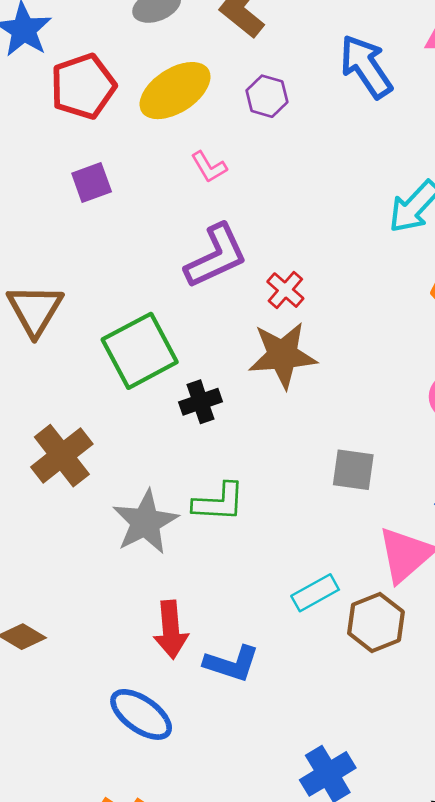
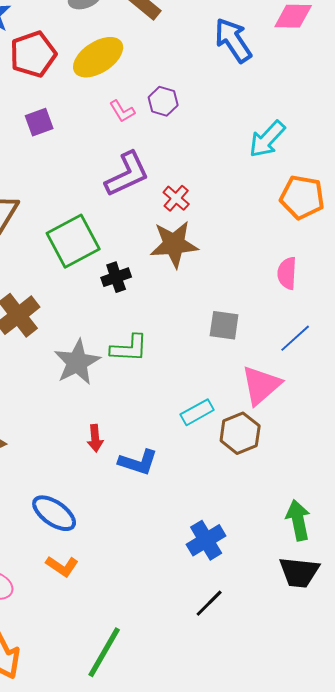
purple hexagon: (267, 96) -> (163, 101), moved
red arrow: (171, 630) -> (95, 438), size x0.7
blue ellipse: (141, 714) -> (54, 513), moved

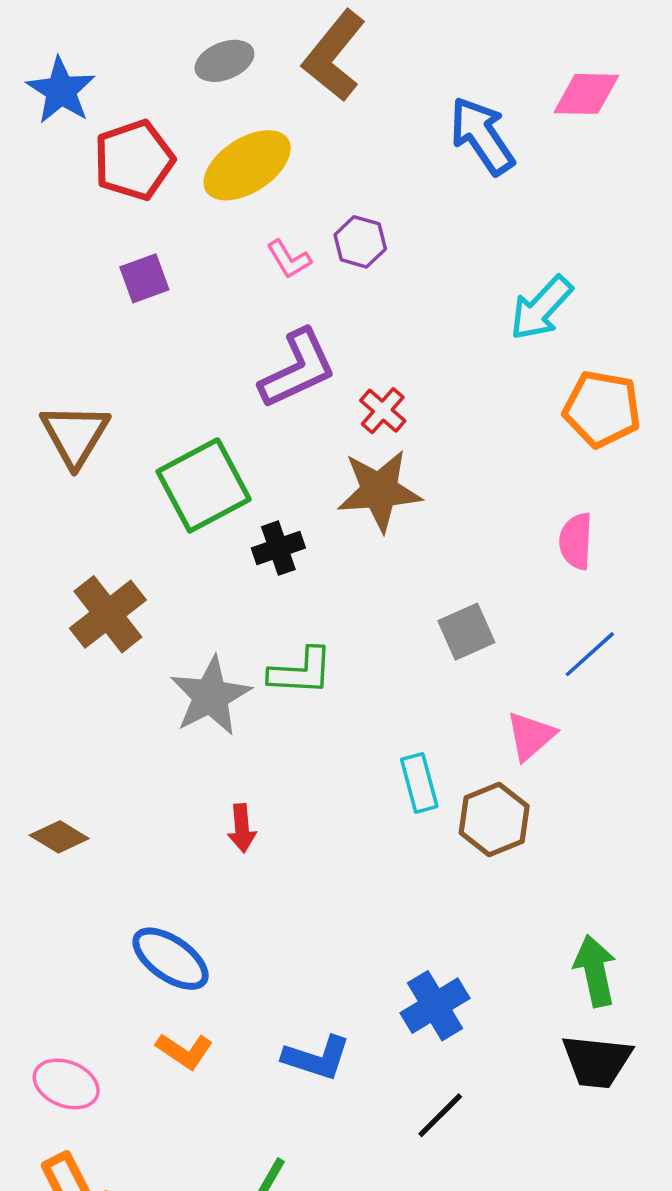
gray square: (224, 325) -> (466, 632), turned -32
pink triangle: (261, 385) -> (531, 736), size x0.7
cyan rectangle: (197, 412) -> (419, 783), turned -76
blue L-shape: (138, 462) -> (317, 1058), moved

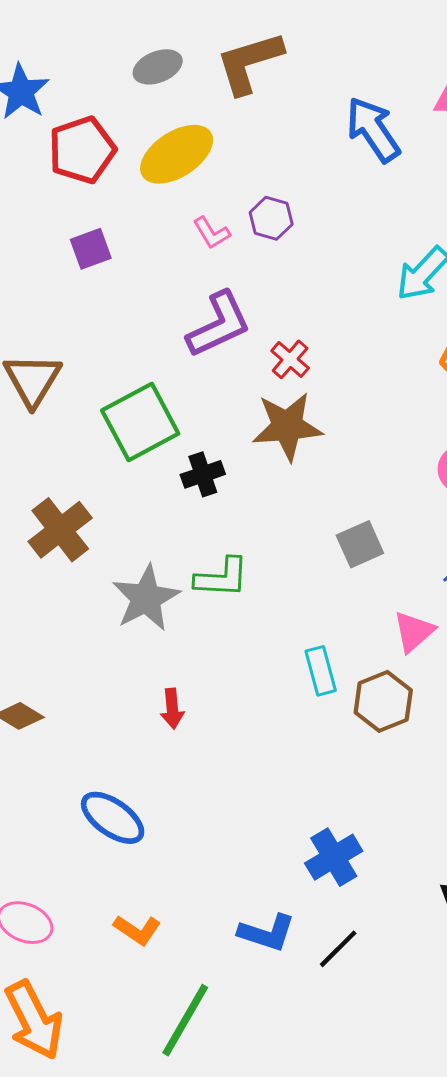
brown L-shape: (334, 56) -> (249, 63), turned 34
orange L-shape: (184, 1051) -> (137, 930), moved
blue L-shape: (317, 1058) -> (267, 933), moved

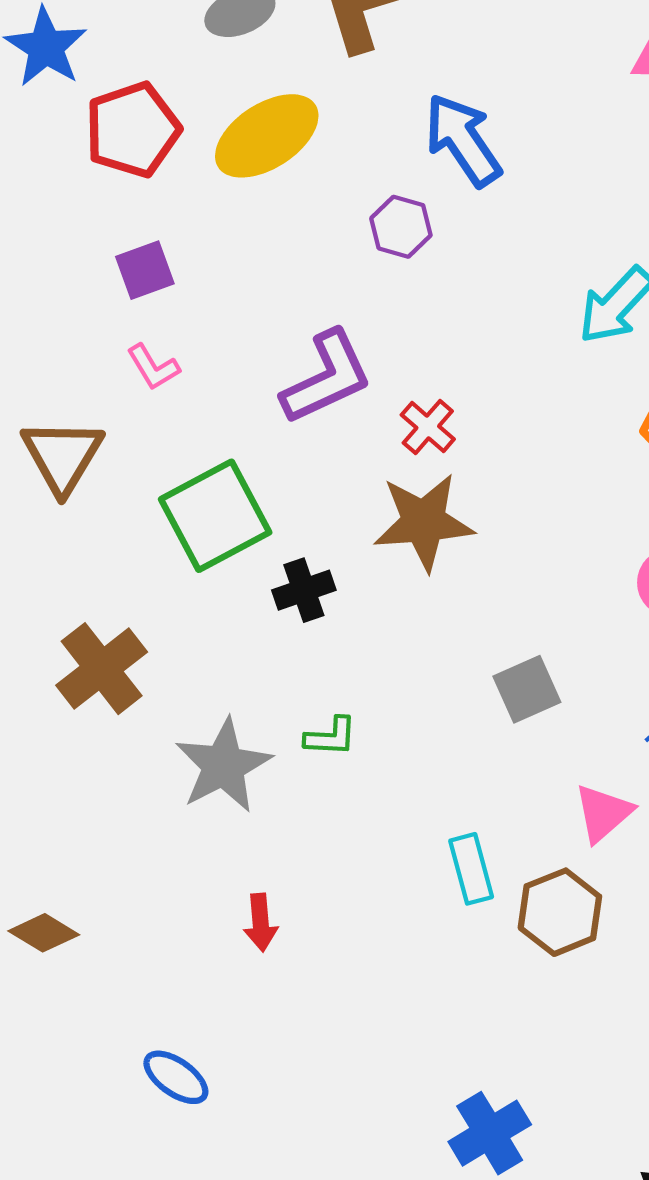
blue arrow: (373, 130) -> (463, 140), moved
pink L-shape: (212, 233) -> (153, 367), moved
green L-shape: (222, 578) -> (331, 737), size x0.7
blue ellipse: (113, 818) -> (176, 1077), size x0.7

